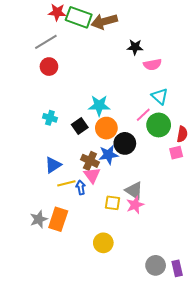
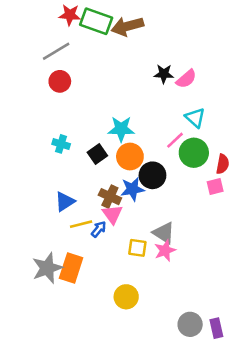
black star: (135, 47) -> (164, 74), moved
pink semicircle: (152, 64) -> (186, 79), turned -30
blue arrow: (81, 187) -> (99, 229), turned 48
gray star: (39, 219) -> (47, 268), size x1.4

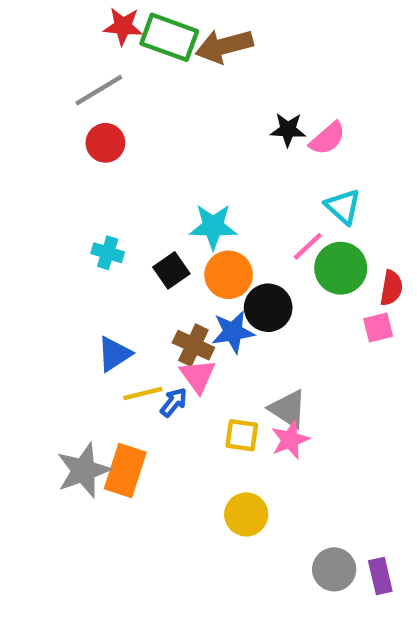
yellow circle: (126, 297) -> (246, 514), moved

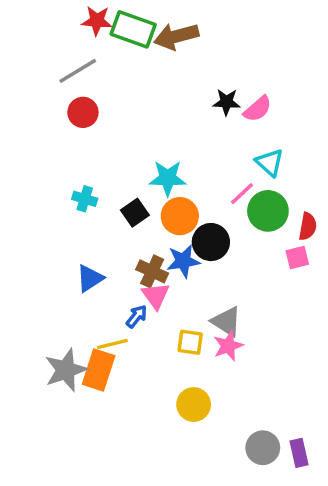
yellow line: (143, 393) -> (112, 344), moved

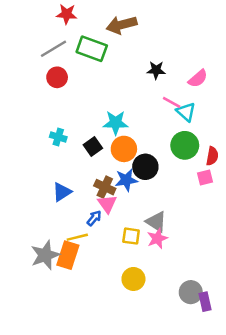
green rectangle: (133, 29) -> (92, 49), moved
pink semicircle: (258, 109) -> (198, 79), moved
pink line: (242, 194) -> (172, 102), moved, turned 72
gray circle: (263, 448) -> (191, 292), moved
purple rectangle: (299, 453) -> (205, 302), moved

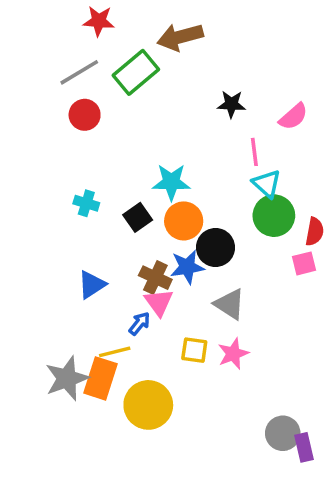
green rectangle: (92, 49) -> (136, 72), turned -60
pink line: (172, 102) -> (254, 152), turned 54
cyan triangle: (186, 112) -> (267, 184), moved
gray triangle: (156, 222) -> (230, 304), moved
yellow circle: (133, 279) -> (148, 405), moved, size x1.4

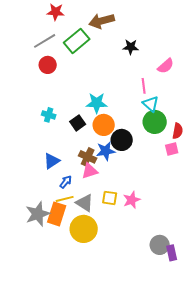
black star: (231, 104) -> (131, 47), moved
pink triangle: (159, 302) -> (90, 171), turned 48
gray triangle: (230, 304) -> (85, 203), moved
blue arrow: (139, 324) -> (66, 182), moved

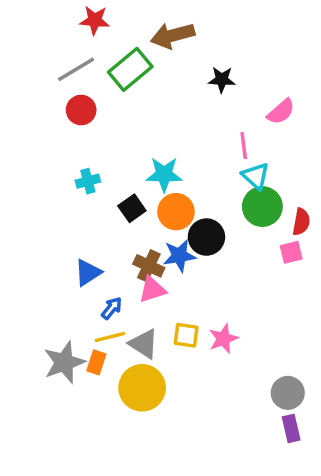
cyan cross: (49, 115) -> (88, 181), moved, turned -32
orange rectangle: (57, 214) -> (96, 362), size x0.6
gray circle: (160, 245) -> (288, 393), moved

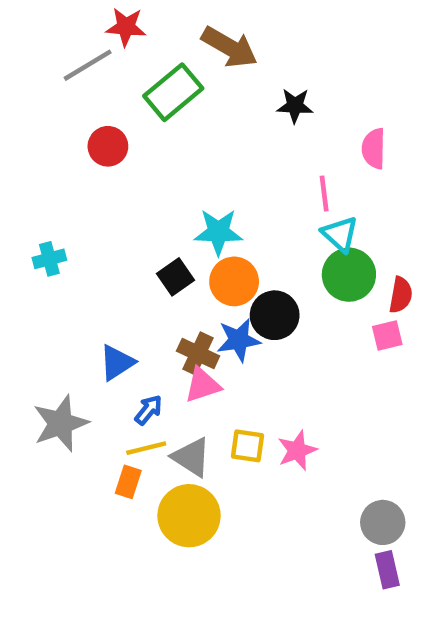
brown arrow: (173, 35) -> (230, 47), turned -135
gray line: (76, 69) -> (88, 65), moved
pink semicircle: (281, 112) -> (374, 149), turned 132
cyan cross: (88, 181) -> (49, 259), moved
gray star: (64, 362) -> (61, 423), moved

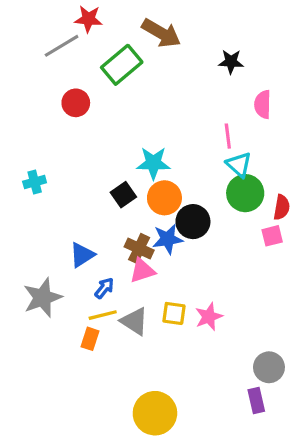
black star: (295, 106) -> (231, 62), moved
yellow circle: (189, 516) -> (155, 413), moved
purple rectangle: (387, 570) -> (256, 401), moved

